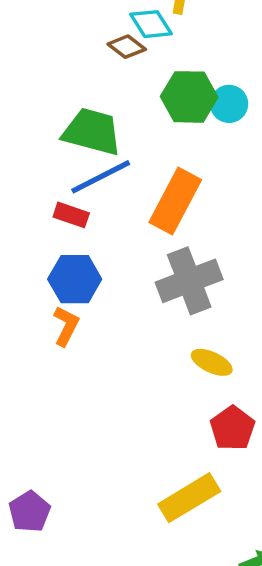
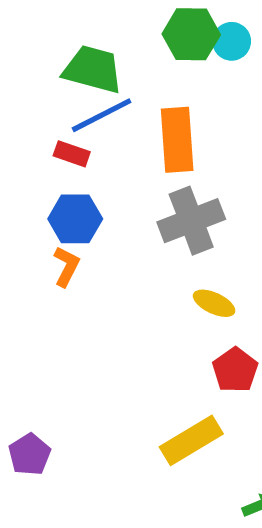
orange rectangle: (175, 201) -> (177, 140), turned -32

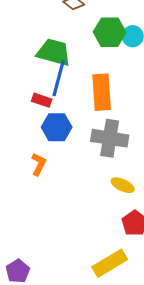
blue line: (102, 115) -> (59, 78), turned -48
blue hexagon: (75, 219) -> (57, 127), moved
gray cross: (191, 221) -> (110, 138), turned 30

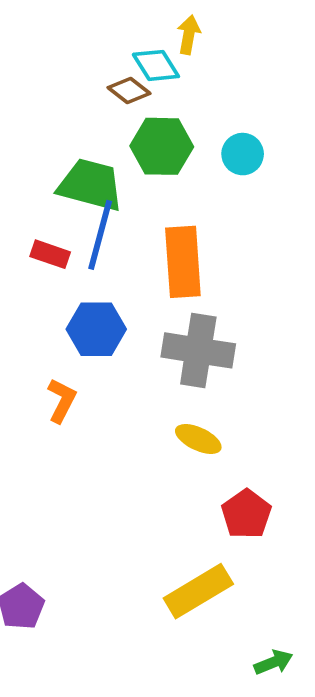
green hexagon: (110, 32) -> (162, 146), moved
red rectangle: (42, 100) -> (50, 254), moved
yellow ellipse: (123, 185) -> (198, 439), moved

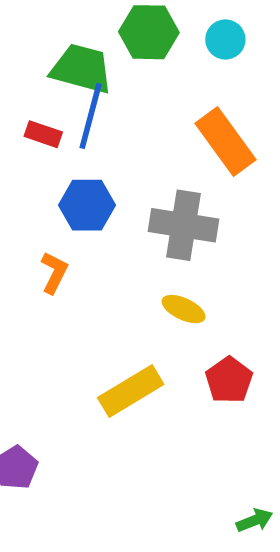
orange rectangle: (183, 262) -> (225, 141), moved, turned -32
yellow rectangle: (198, 591) -> (131, 391), moved

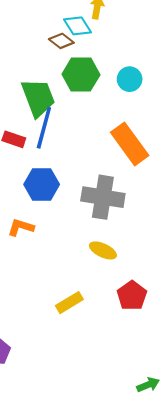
green trapezoid: (82, 69) -> (38, 98), turned 54
orange L-shape: (54, 273) -> (21, 227), turned -100
yellow rectangle: (131, 391) -> (69, 303), size x0.7

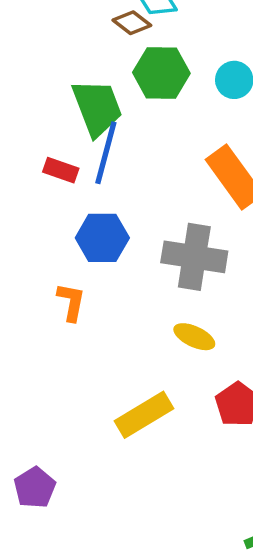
orange L-shape: (21, 227) -> (71, 302), turned 84
yellow rectangle: (69, 303) -> (144, 415), size x1.4

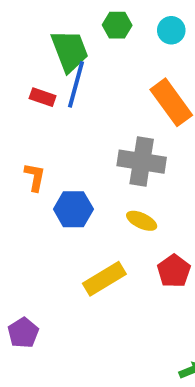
green hexagon: (161, 73) -> (117, 25), size x0.7
blue hexagon: (102, 238) -> (73, 209), moved
orange L-shape: (71, 302) -> (35, 177), moved

